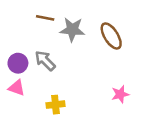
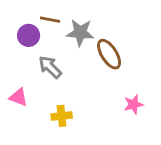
brown ellipse: (111, 36) -> (109, 54), moved
purple circle: (18, 63) -> (29, 35), moved

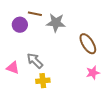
brown ellipse: (109, 54) -> (88, 44), moved
gray arrow: (50, 67) -> (35, 61), moved

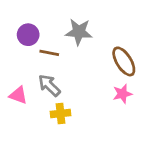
brown line: (35, 14) -> (49, 53), moved
pink star: (93, 73) -> (122, 94), moved

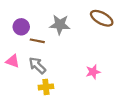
brown ellipse: (124, 61) -> (102, 18), moved, turned -30
pink triangle: (18, 95) -> (13, 61), moved

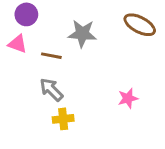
purple circle: (21, 27) -> (26, 14), moved
pink triangle: (13, 61) -> (18, 44), moved

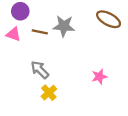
brown line: (51, 56) -> (40, 32), moved
yellow cross: (63, 119) -> (49, 93), turned -35

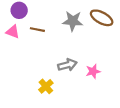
gray star: (64, 26) -> (73, 21), moved
gray arrow: (40, 70) -> (67, 65), moved, turned 120

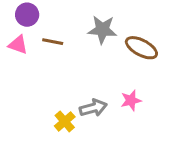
brown ellipse: (102, 18) -> (141, 48), moved
gray arrow: (67, 65) -> (93, 108), moved

